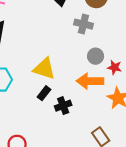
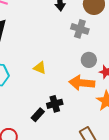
yellow triangle: (44, 69) -> (40, 68), size x0.6
black rectangle: (44, 93) -> (38, 115), moved

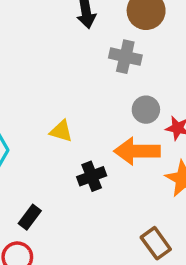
black cross: (55, 104) -> (92, 176), moved
black rectangle: (38, 115) -> (30, 217), moved

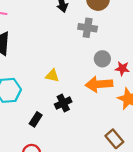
black cross: (92, 176) -> (63, 103), moved
black rectangle: (30, 217) -> (36, 119), moved

